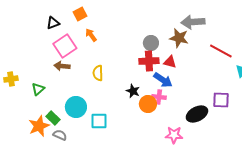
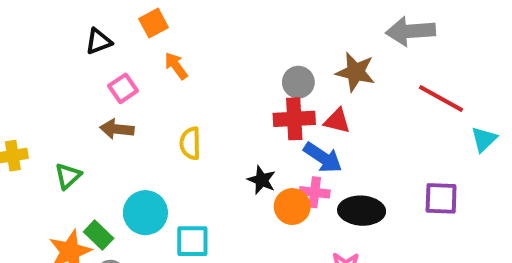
gray arrow: (193, 22) -> (410, 31), moved
pink square: (65, 46) -> (123, 88), size x0.6
black ellipse: (197, 114) -> (362, 211), moved, turned 30

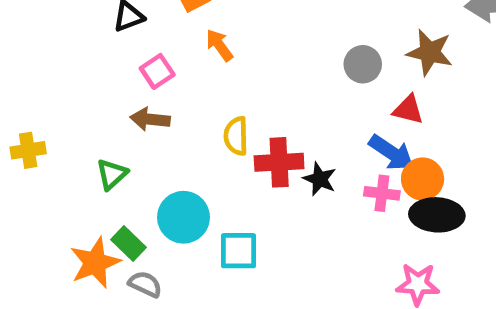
red cross: (294, 119) -> (279, 162), moved
green triangle: (68, 176) -> (112, 174), moved
orange circle: (292, 207) -> (423, 179), moved

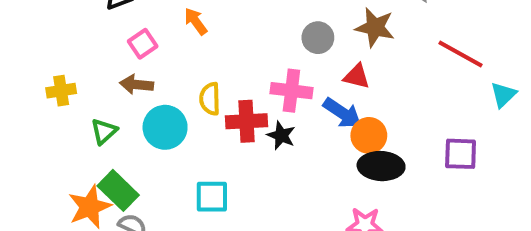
yellow cross: (28, 150) -> (61, 91), moved
pink cross: (382, 193) -> (291, 91), moved, size x1.4
cyan circle: (183, 217) -> (165, 127), moved
green rectangle: (129, 244) -> (118, 190), size x1.4

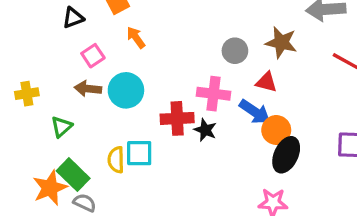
yellow semicircle: (210, 99) -> (116, 160), moved
cyan circle: (165, 127) -> (126, 90), moved
black ellipse: (381, 166) -> (286, 155), turned -68
cyan square: (212, 197) -> (139, 153), moved

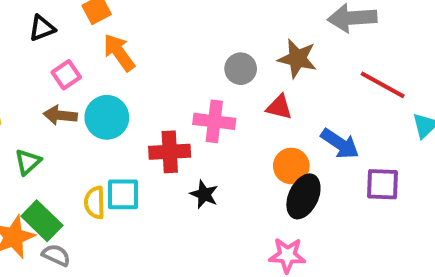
orange arrow: (136, 38) -> (119, 52), size x1.4
blue arrow: (255, 112) -> (340, 144), moved
black star: (205, 130) -> (204, 194), moved

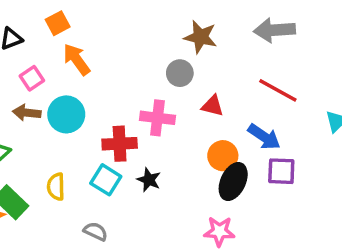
brown star: (297, 59) -> (200, 37), moved
red line: (383, 85) -> (278, 90), moved
purple square: (383, 184) -> (281, 171), moved
cyan square: (123, 194) -> (106, 180), moved, turned 32
gray semicircle: (56, 255) -> (96, 231), moved

